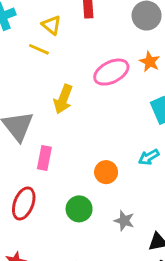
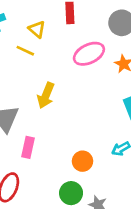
pink ellipse: (111, 72) -> (89, 54), moved
green circle: (79, 209) -> (71, 193), moved

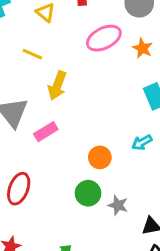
yellow line: (25, 51) -> (32, 54), moved
pink rectangle: (28, 147) -> (46, 132), moved, turned 48

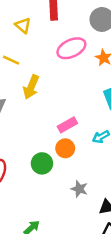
pink rectangle: (46, 132) -> (67, 125), moved
green circle: (88, 193) -> (42, 163), moved

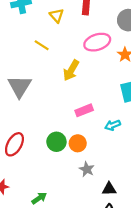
yellow arrow: (31, 87) -> (71, 70), moved
orange circle: (65, 148) -> (78, 143), moved

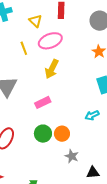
pink ellipse: (97, 42) -> (50, 41), moved
yellow line: (42, 45) -> (24, 48), turned 40
pink rectangle: (84, 110) -> (43, 102), moved

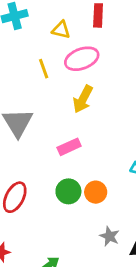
yellow triangle: (35, 21) -> (61, 30), turned -32
gray star: (72, 156) -> (109, 236), moved

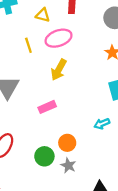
green circle: (68, 191) -> (44, 156), moved
gray star: (109, 236) -> (68, 165), moved

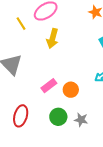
pink rectangle: (47, 107) -> (49, 86), moved
orange circle: (67, 143) -> (71, 90), moved

